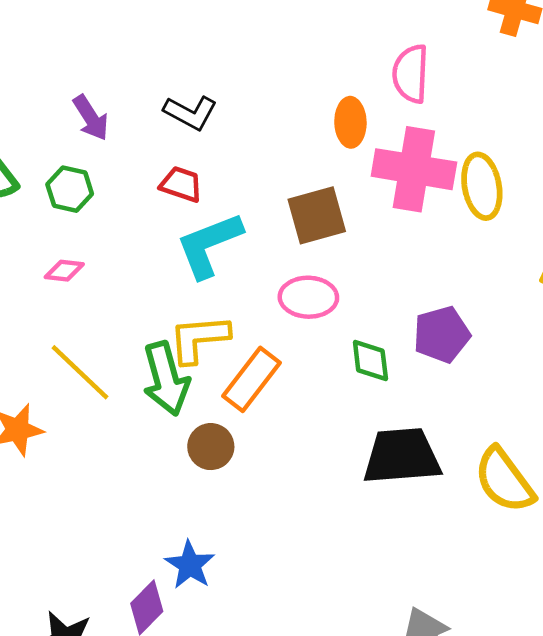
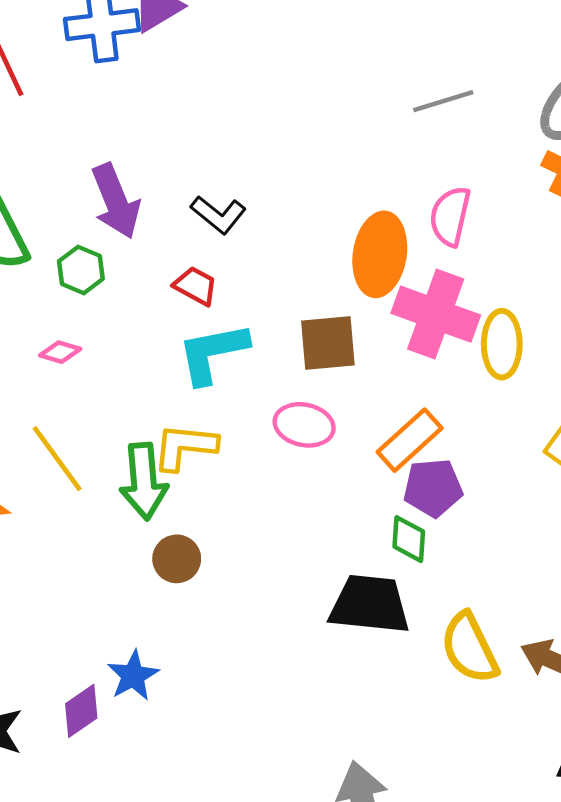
purple arrow: (91, 118) -> (116, 201), size x1.5
orange ellipse: (350, 122) -> (380, 254), size x1.6
green diamond: (370, 360) -> (409, 539), moved
orange rectangle: (251, 379) -> (410, 440), moved

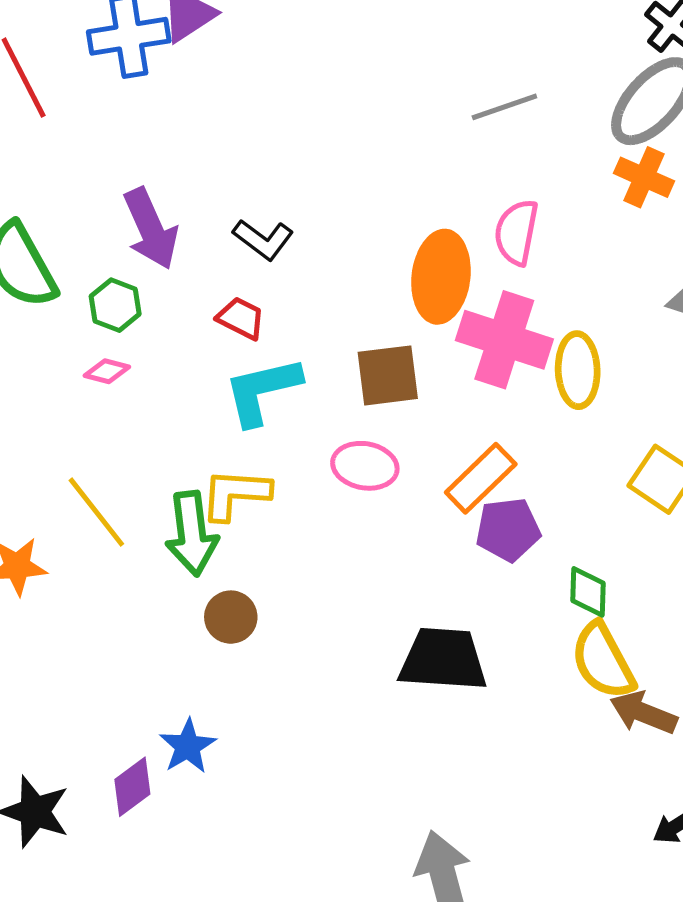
pink diamond: (60, 352) -> (107, 371), moved
green diamond: (409, 539) -> (588, 592), moved
yellow semicircle: (470, 648) -> (603, 661), moved

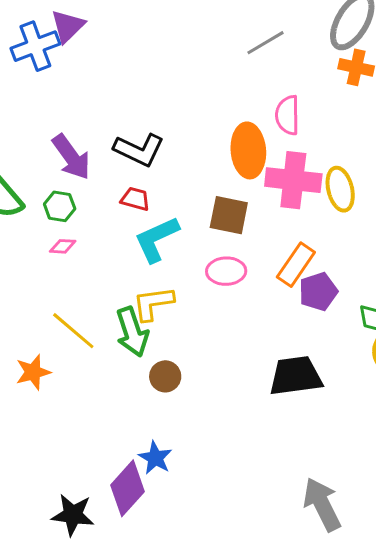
black L-shape: (263, 239) -> (139, 150), size x1.4
brown square: (388, 375) -> (229, 215), turned 30
purple diamond: (132, 787) -> (128, 488), size x1.5

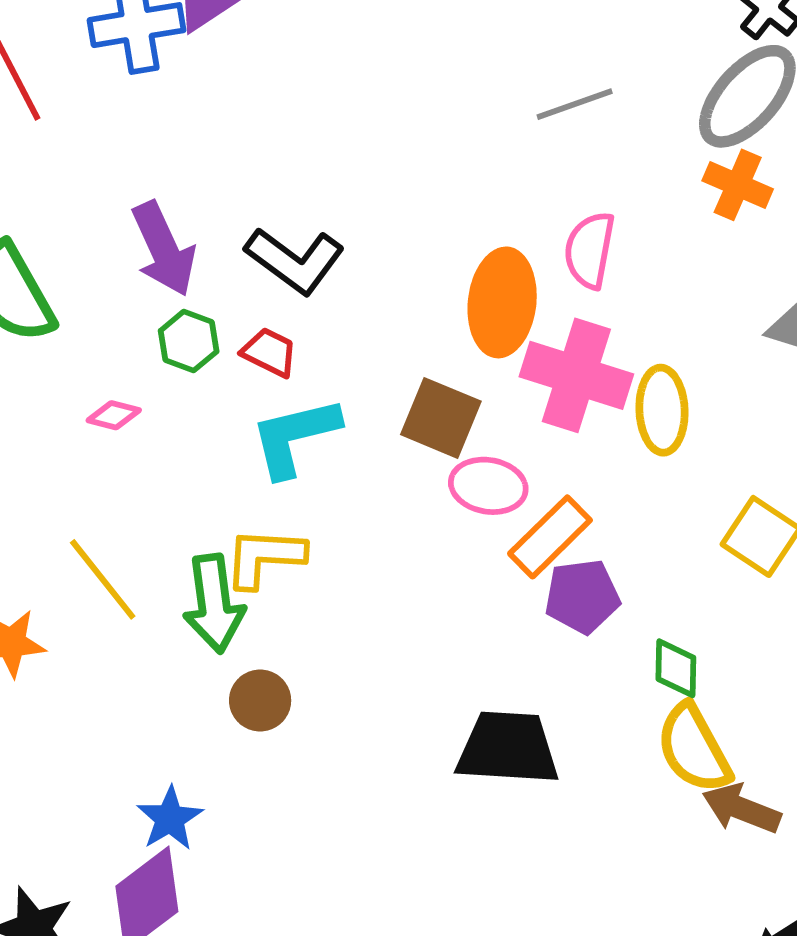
green hexagon: (60, 206) -> (189, 341), moved
pink ellipse: (226, 271) -> (488, 486), moved
blue star: (155, 458) -> (170, 819), moved

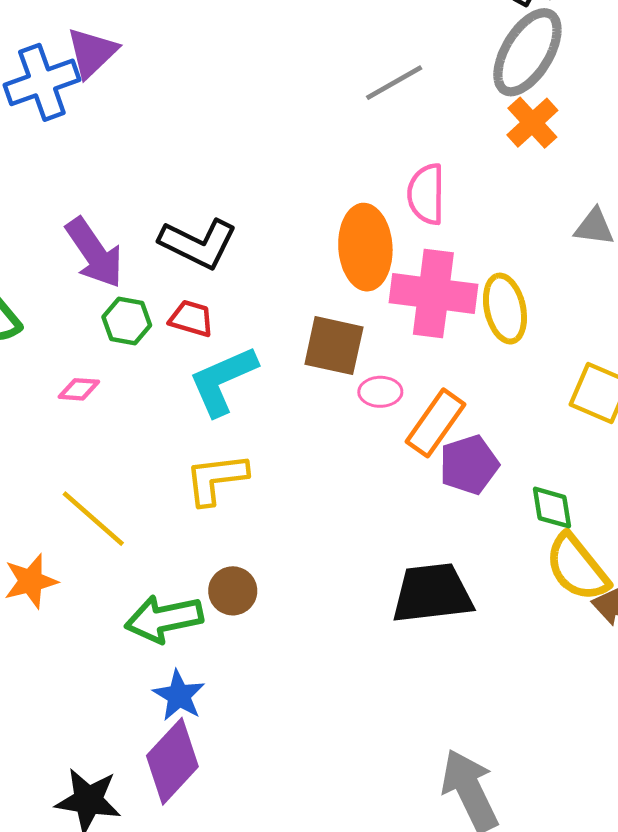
orange cross: (738, 185) -> (532, 123), turned 34
pink ellipse: (488, 486) -> (380, 392), size x0.7
green arrow: (214, 604) -> (164, 619), moved, turned 96

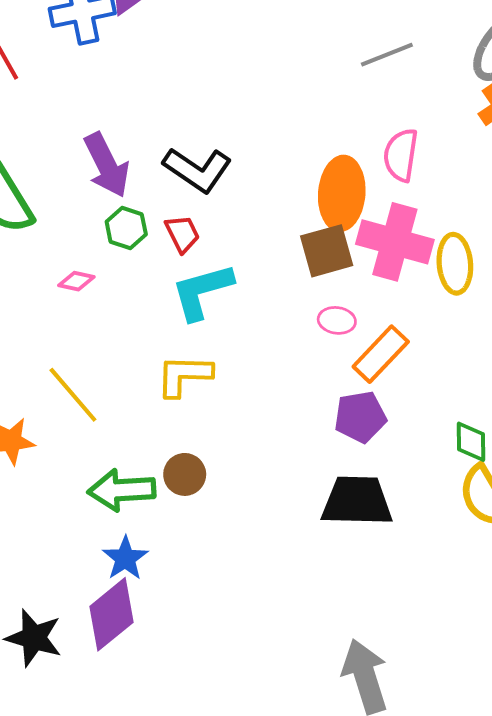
red trapezoid: (191, 319) -> (182, 234), turned 39
brown square: (334, 346) -> (327, 251), moved, turned -36
purple pentagon: (469, 465) -> (360, 417), moved

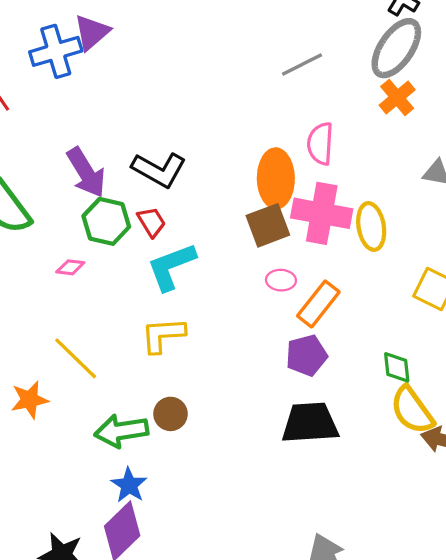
green hexagon: (126, 228) -> (106, 221), size x1.4

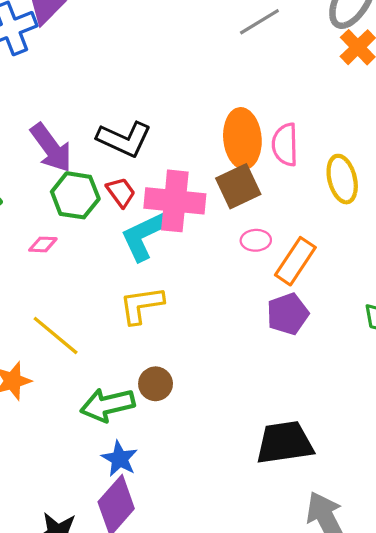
pink semicircle: (320, 144) -> (285, 145), moved
pink cross: (322, 213) -> (175, 201), moved
black trapezoid: (310, 423) -> (285, 443), moved

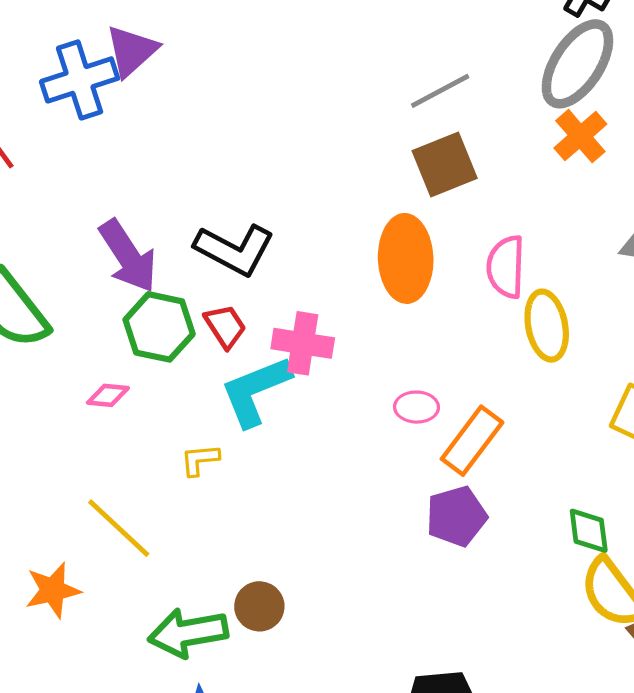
pink semicircle: (285, 145) -> (506, 267), moved
brown square: (238, 186) -> (445, 165), moved
pink cross: (175, 201) -> (303, 343), size x0.7
yellow L-shape: (142, 305) -> (200, 460), moved, size x0.6

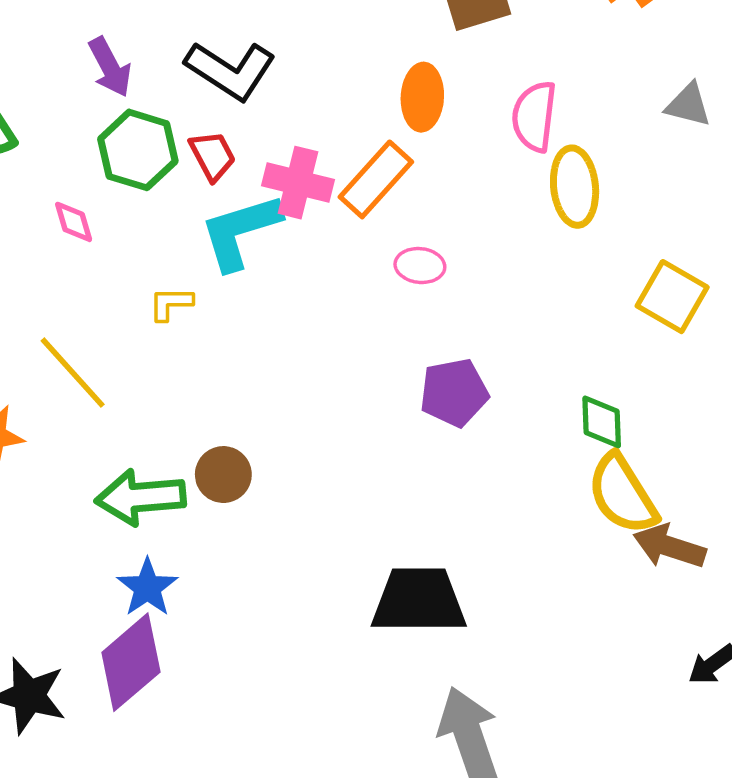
purple arrow: (128, 256) -> (110, 67), size x0.7
orange ellipse: (406, 258) -> (422, 97), size x0.7
pink diamond: (108, 395) -> (74, 222), turned 63
orange rectangle: (472, 441) -> (376, 179), moved

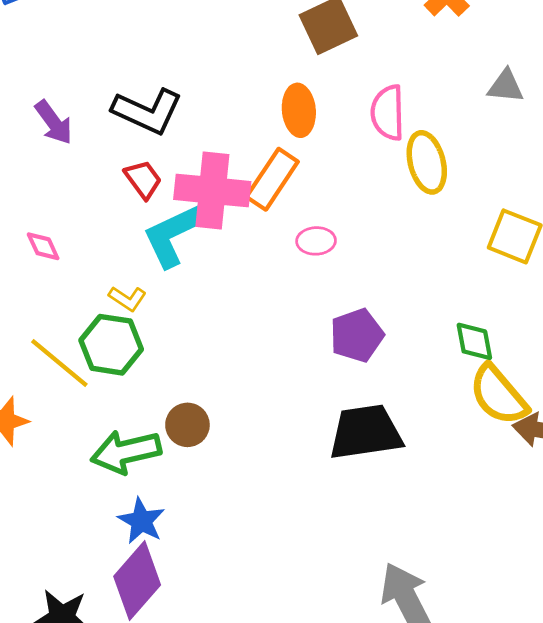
green hexagon: (138, 150) -> (111, 345), moved
pink cross: (298, 183) -> (212, 190), size x1.4
yellow L-shape: (171, 304) -> (127, 298), turned -138
black trapezoid: (419, 600) -> (366, 432), moved

